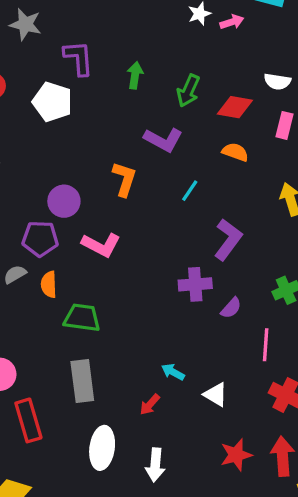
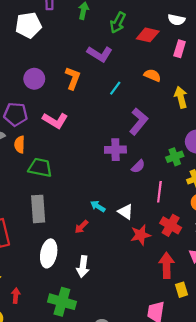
white pentagon: (52, 102) -> (28, 25), turned -30
orange semicircle: (235, 152) -> (152, 75), moved
purple circle: (64, 201) -> (34, 79), moved
white triangle: (216, 395) -> (126, 212), moved
red star: (236, 455) -> (141, 235), moved

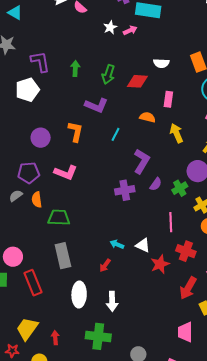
pink rectangle: (180, 49) -> (168, 99), moved
purple semicircle: (138, 166) -> (156, 184), moved
red arrow: (167, 265) -> (188, 288), turned -140

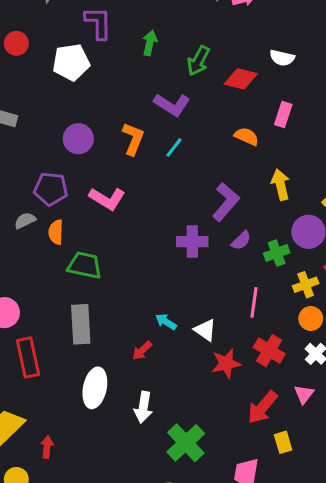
yellow arrow: (177, 133) -> (281, 185), moved
cyan line: (116, 134) -> (174, 147), moved
green cross: (98, 336) -> (186, 443), moved, turned 30

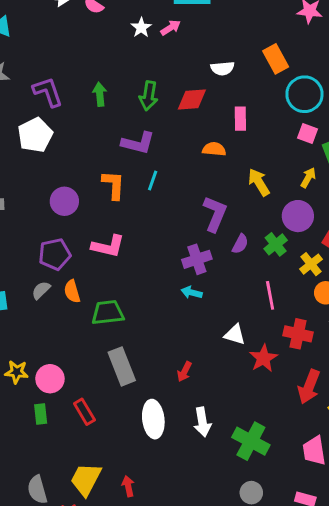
cyan arrow: (166, 322) -> (192, 292), moved
red rectangle: (28, 357) -> (84, 412), size x0.7

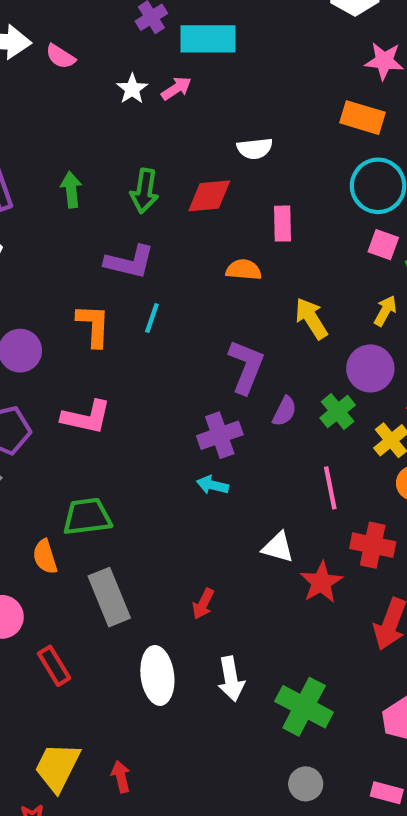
orange rectangle: (276, 59) -> (362, 118), moved, turned -44
orange semicircle: (72, 291) -> (45, 557), moved

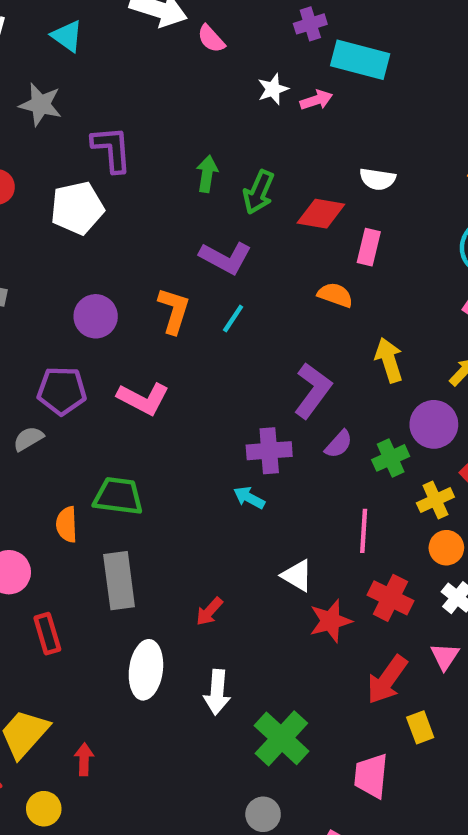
green arrow: (71, 190) -> (207, 174), moved
pink rectangle: (282, 224) -> (369, 247), moved

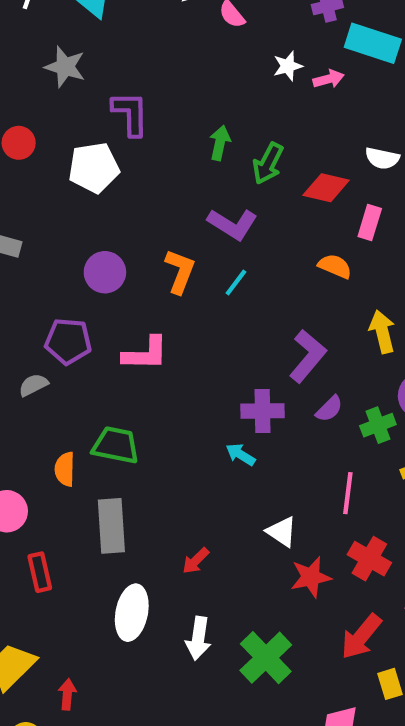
pink L-shape: (143, 399) -> (145, 354), turned -30
green cross: (281, 738) -> (266, 658), moved

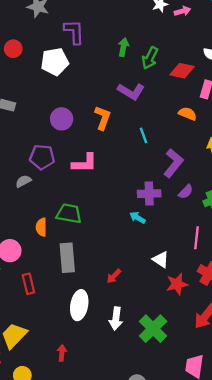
cyan line: (236, 283) -> (143, 135), moved, turned -56
red arrow: (67, 694) -> (62, 353), moved

